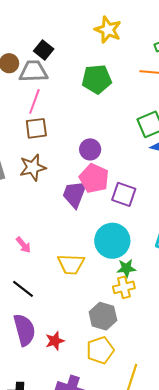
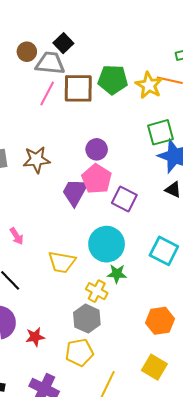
yellow star: (108, 30) -> (149, 85), moved
brown square: (36, 128) -> (78, 88), moved, size x1.4
yellow cross: (124, 287) -> (97, 291), moved, turned 35

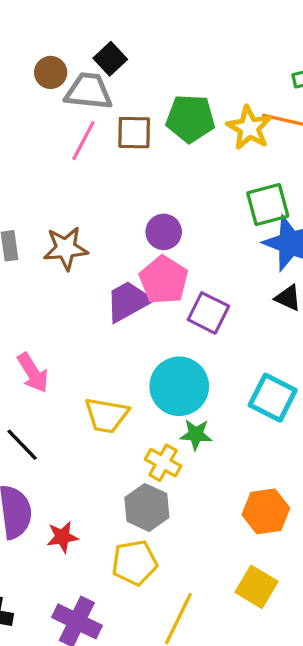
brown square: (78, 88) -> (134, 133), size x0.7
purple trapezoid: (75, 192) -> (128, 301), turned 32
pink arrow: (17, 236) -> (33, 373), size x1.4

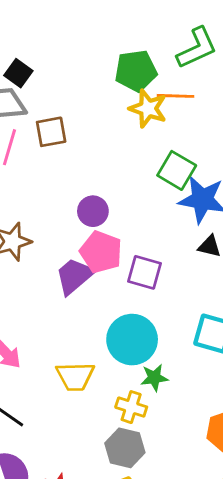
green pentagon: (190, 118) -> (136, 71), moved
green square: (268, 204) -> (177, 170), turned -33

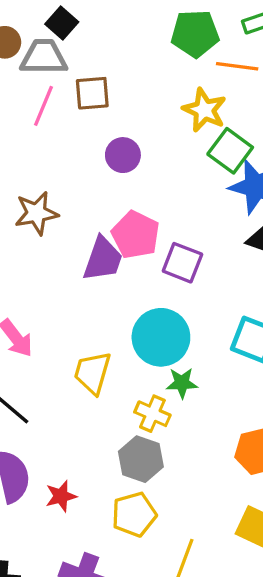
yellow star: (148, 108) -> (204, 110), moved
purple circle: (93, 211) -> (123, 155), moved
purple trapezoid: (75, 276) -> (103, 259), turned 144
yellow trapezoid: (75, 376) -> (93, 373), turned 102

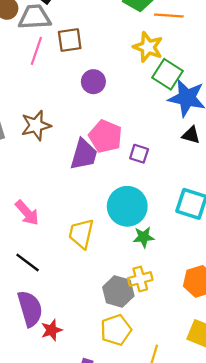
purple square: (182, 263) -> (139, 154), size x0.7
yellow cross: (152, 414) -> (140, 279), moved, turned -35
red star: (61, 496) -> (52, 330), moved

